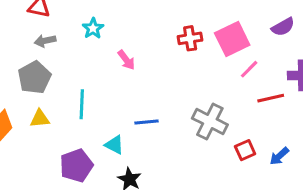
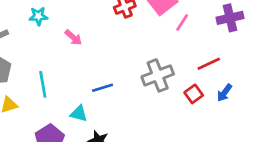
cyan star: (93, 28) -> (38, 16), turned -30
red line: (271, 98) -> (209, 64), moved
gray cross: (210, 121) -> (158, 75), turned -36

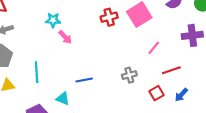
cyan star: (38, 16) -> (53, 20), moved
pink line: (182, 23) -> (154, 48), moved
gray cross: (158, 75) -> (129, 75), size x0.6

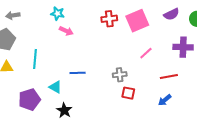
pink arrow: (65, 37) -> (66, 31), turned -32
red line: (171, 70) -> (169, 76), moved
red square: (157, 93) -> (128, 93), moved, turned 32

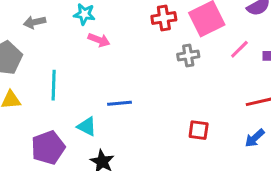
gray arrow: (13, 15) -> (35, 22), moved
pink line: (146, 53) -> (239, 49), moved
gray cross: (120, 75) -> (188, 56), moved

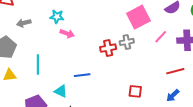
red cross: (164, 18) -> (108, 48), moved

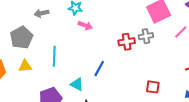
blue line: (82, 75) -> (99, 69), turned -56

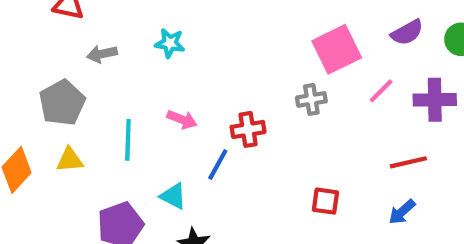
pink arrow: (85, 25) -> (182, 119), moved
red cross: (127, 42) -> (248, 129), moved

